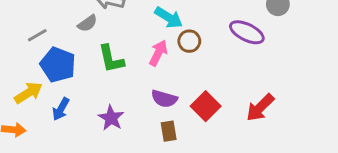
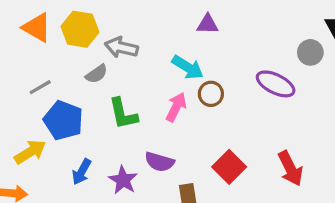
purple semicircle: (164, 99) -> (160, 162), moved
red arrow: (260, 108) -> (290, 168), turned -72
blue arrow: (61, 109) -> (82, 172), moved

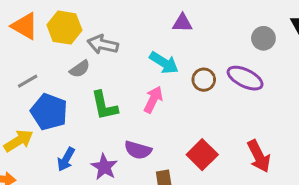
gray circle: (310, 52) -> (263, 38), moved
brown circle: (211, 94) -> (204, 80), moved

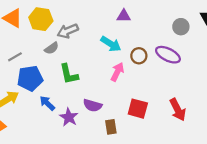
gray arrow: (103, 44) -> (68, 31), turned -36
pink arrow: (153, 100) -> (117, 72), moved
blue pentagon: (49, 112) -> (30, 78), turned -30
red square: (202, 155) -> (138, 109), turned -30
blue arrow: (66, 159) -> (47, 103), moved, turned 105

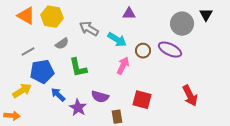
gray circle: (181, 27) -> (182, 24), size x1.5
gray arrow: (68, 31) -> (89, 29), moved, turned 54
red arrow: (178, 110) -> (190, 96), moved

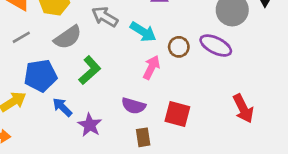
gray semicircle: (62, 44) -> (68, 37), size x1.5
gray line: (28, 52) -> (21, 37), moved
green L-shape: (78, 68) -> (90, 70), turned -120
purple semicircle: (100, 97) -> (134, 106), moved

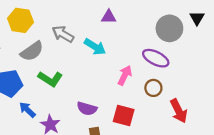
brown circle: (179, 47) -> (153, 88), moved
pink arrow: (151, 67) -> (125, 75), moved
green L-shape: (90, 70) -> (50, 79), turned 75

